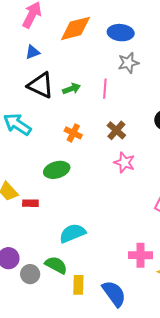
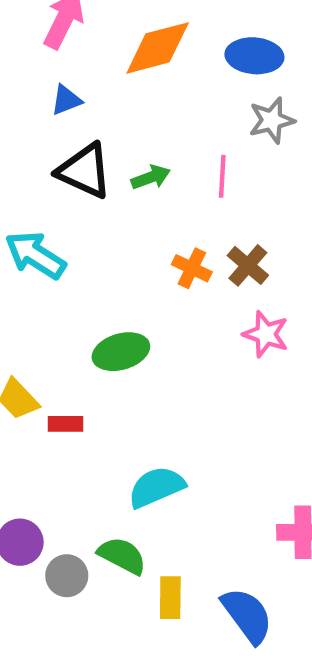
orange cross: (73, 133) -> (192, 268), moved

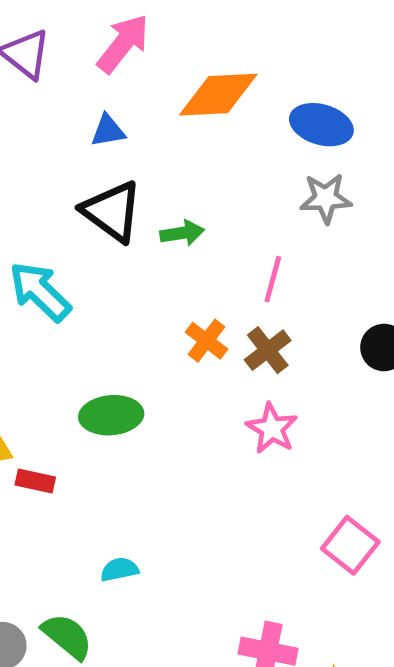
pink line: (222, 176) -> (273, 279), moved
cyan semicircle: (156, 487) -> (119, 570), size x0.6

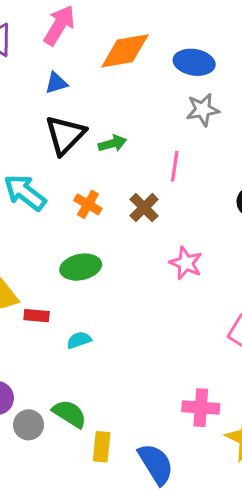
black triangle: (112, 211) -> (65, 135), turned 45
orange cross: (206, 341) -> (88, 204), moved
brown cross: (268, 350) -> (144, 208), moved
cyan semicircle: (119, 570) -> (79, 340), moved

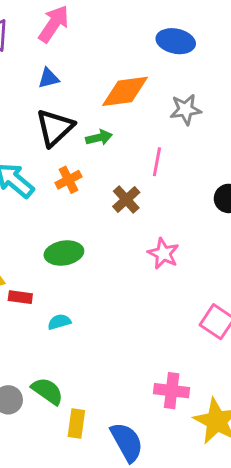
orange diamond: (125, 51) -> (125, 91), moved
blue ellipse: (194, 62) -> (176, 41), moved
orange cross: (88, 204) -> (68, 180), moved, turned 30

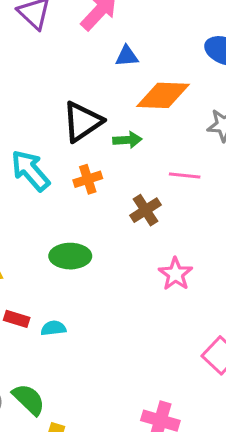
blue triangle: (48, 78) -> (127, 56), moved
pink line: (157, 162) -> (185, 175), turned 76
red rectangle: (20, 297) -> (17, 319), moved

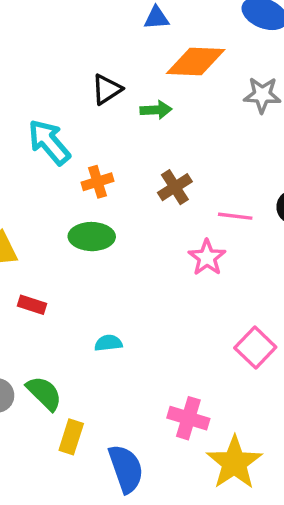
black triangle: (82, 122) -> (107, 89), size x0.7
pink line: (185, 175) -> (235, 216), moved
orange cross: (88, 179) -> (97, 182), moved
cyan semicircle: (53, 328) -> (108, 343), moved

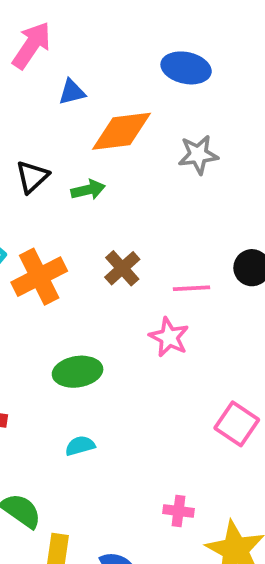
orange cross: (97, 182) -> (39, 277), size x1.6
green ellipse: (92, 237) -> (78, 372), moved
pink cross: (188, 418) -> (179, 511), size x0.7

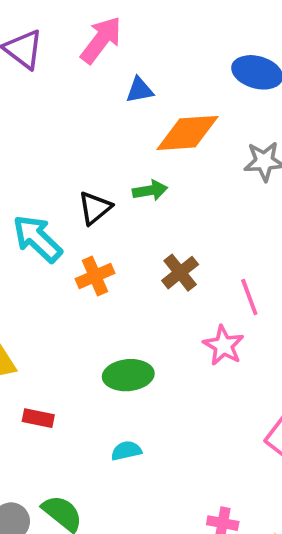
black triangle: (32, 177) -> (95, 208), moved
orange cross: (39, 277) -> (95, 276), size x0.7
pink line: (191, 288) -> (249, 297), turned 69

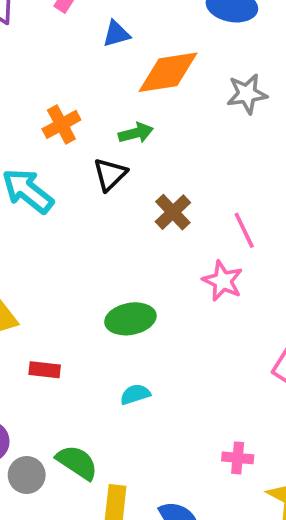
black triangle: (95, 208) -> (110, 174), moved
orange cross: (95, 276) -> (61, 124), moved

